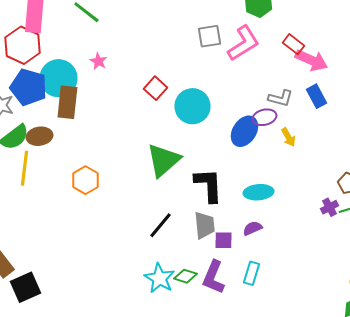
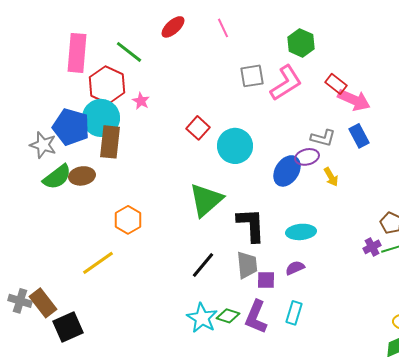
red hexagon: (22, 45) -> (107, 85), moved
yellow line: (24, 168) -> (98, 263), moved, turned 48

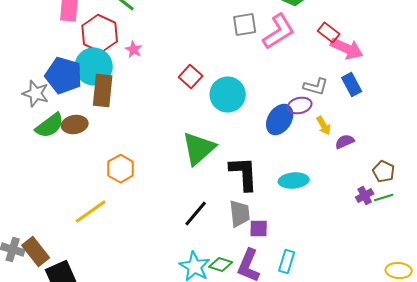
purple semicircle: (295, 268) -> (345, 142), moved

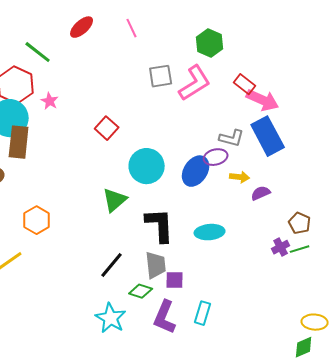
blue rectangle: (352, 84) -> (268, 136), size x1.6
cyan circle: (228, 94) -> (147, 166), moved
yellow arrow: (324, 126) -> (240, 177), turned -54
green triangle: (199, 148) -> (115, 200), size x0.7
green diamond: (221, 264) -> (141, 291), moved

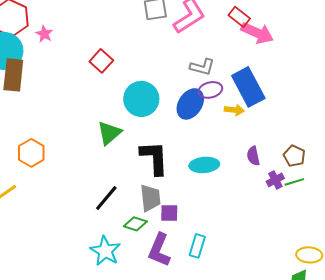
blue rectangle: (268, 136) -> (248, 87), moved
gray L-shape: (232, 138) -> (202, 67), moved
purple semicircle: (261, 193) -> (253, 156), moved, turned -78

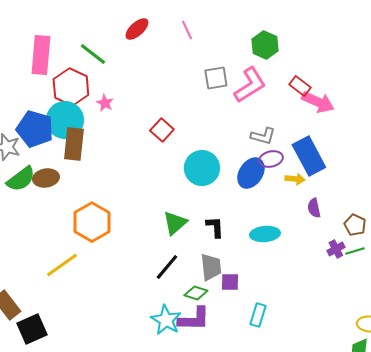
green triangle: (109, 133) -> (175, 223), moved
orange hexagon: (31, 153) -> (92, 222), size x1.4
purple semicircle: (253, 156) -> (314, 208), moved
black L-shape: (154, 158) -> (215, 227), size x0.6
purple L-shape: (159, 250) -> (194, 319), moved, turned -112

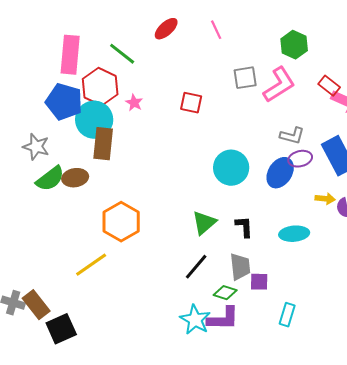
blue pentagon: (35, 129) -> (64, 102), moved
red square: (162, 130) -> (191, 103), moved, turned -30
yellow arrow: (295, 179) -> (325, 199), moved

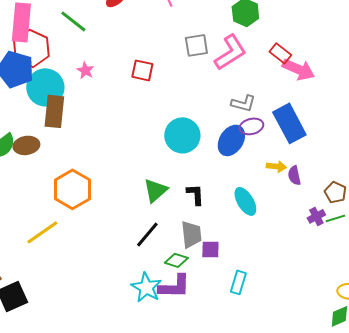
red hexagon: (100, 87) -> (31, 48), moved
cyan ellipse: (294, 234) -> (245, 201), turned 64

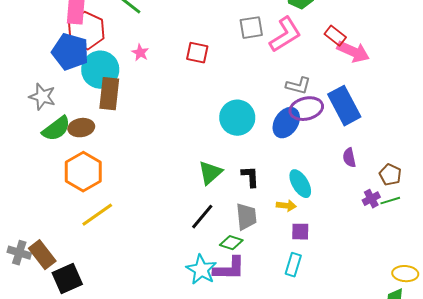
purple ellipse: (251, 126) -> (306, 109), size x1.4
yellow arrow: (276, 166) -> (286, 206), moved
orange hexagon: (72, 189) -> (83, 172), moved
purple square: (210, 249) -> (300, 232), moved

